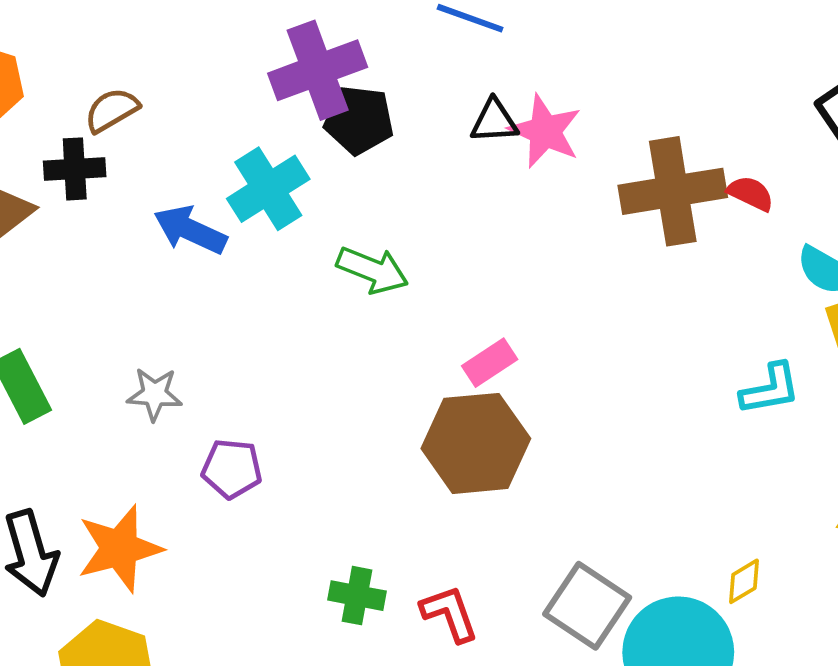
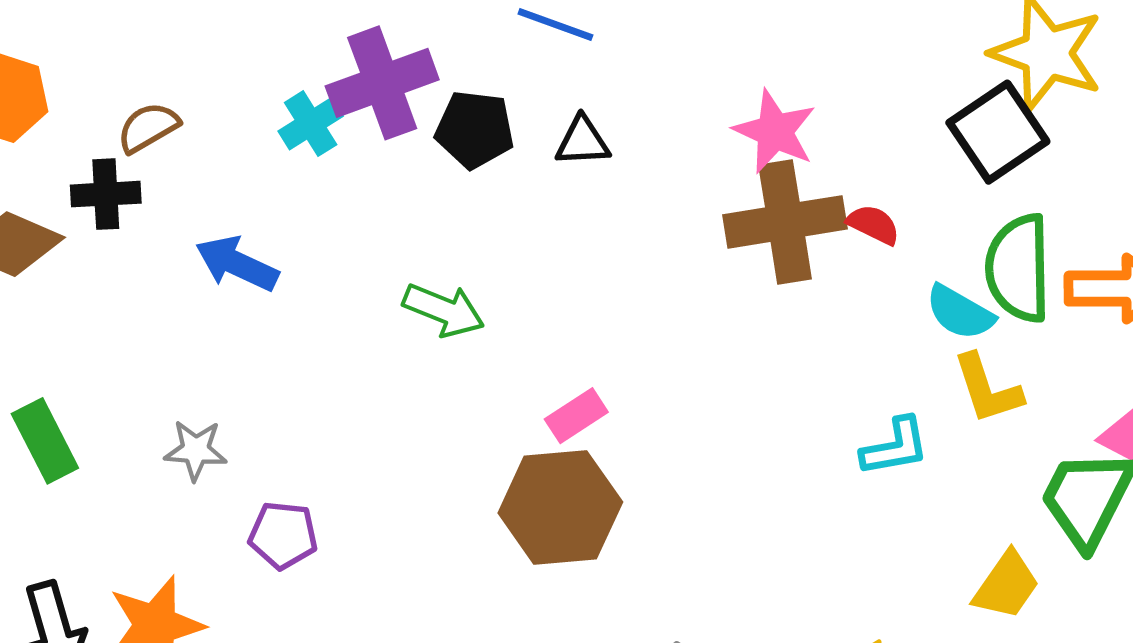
black pentagon: (359, 120) -> (475, 129), moved
pink star: (545, 131) -> (775, 132), moved
cyan cross: (268, 189) -> (311, 124), moved, size x0.7

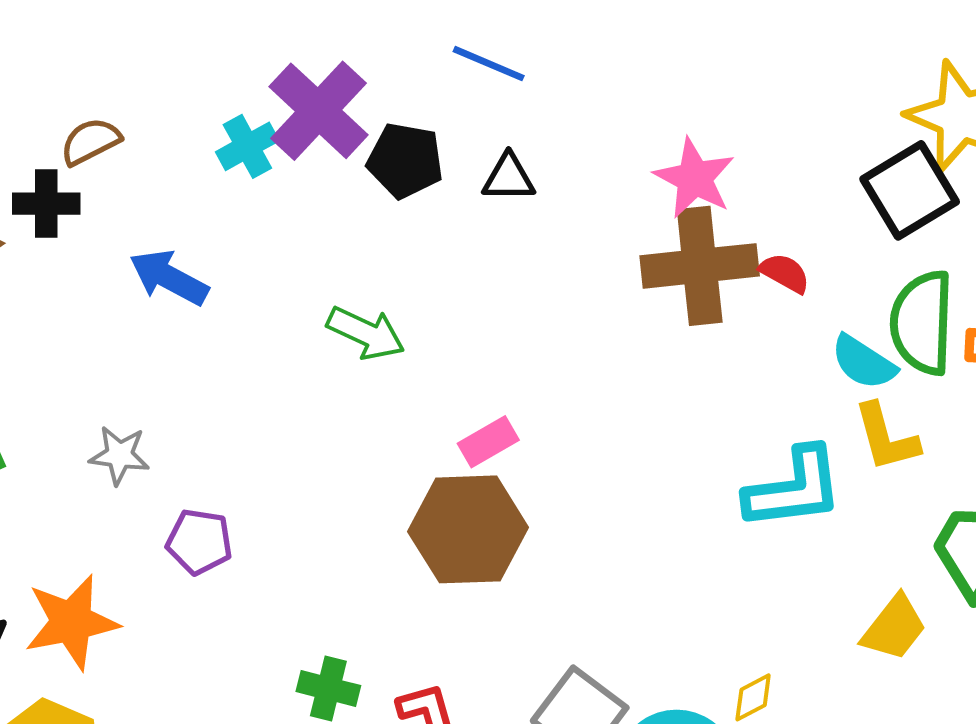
purple cross: (382, 83) -> (318, 111), turned -30
cyan L-shape: (895, 447) -> (794, 489), size x1.5

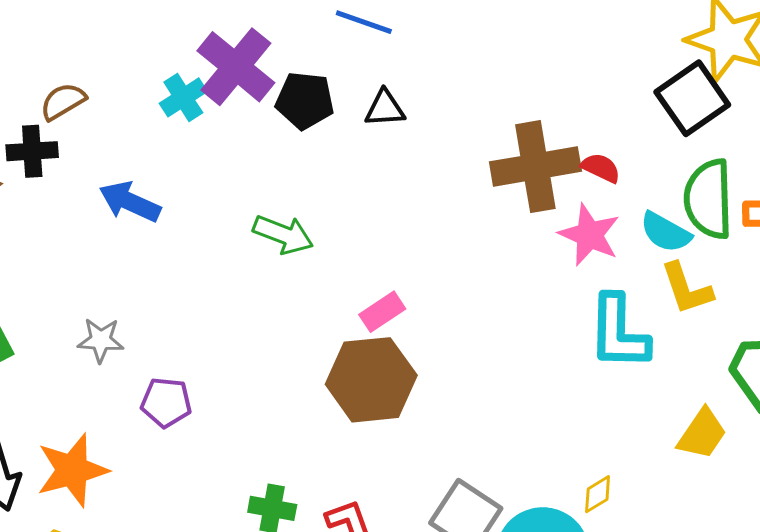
pink star: (694, 178) -> (589, 235), moved
cyan L-shape: (794, 489) -> (619, 332), turned 102

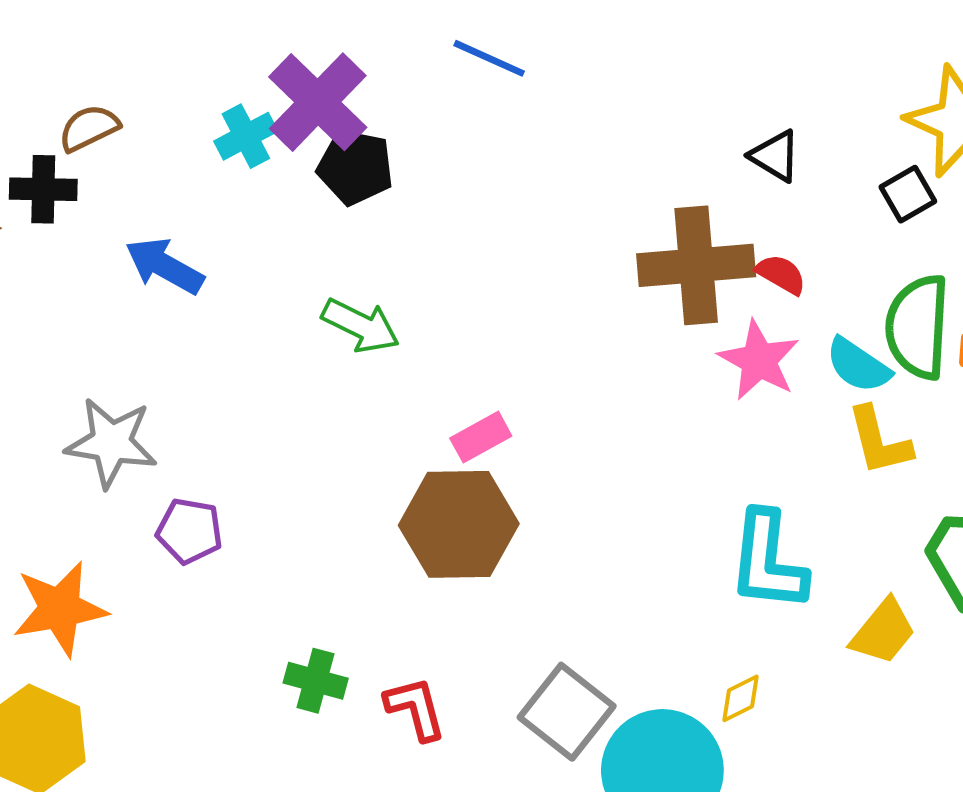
black square: (692, 98) -> (908, 194), size x0.6
black pentagon: (305, 100) -> (355, 167), moved
black triangle: (385, 109) -> (775, 156), moved, turned 30
cyan L-shape: (619, 332) -> (768, 561), moved
gray star: (101, 340) -> (111, 443), size x1.5

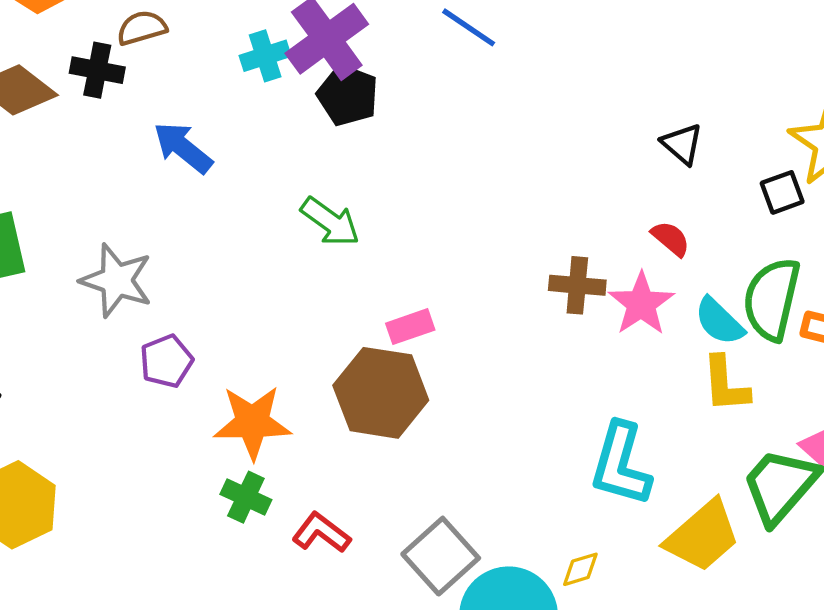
brown cross: (696, 265) -> (577, 285), moved, size x0.6
purple pentagon: (189, 531) -> (166, 361), turned 30
orange star: (60, 609) -> (252, 422), moved
yellow trapezoid: (883, 632) -> (703, 536), size x1.4
red L-shape: (415, 708) -> (321, 533), turned -48

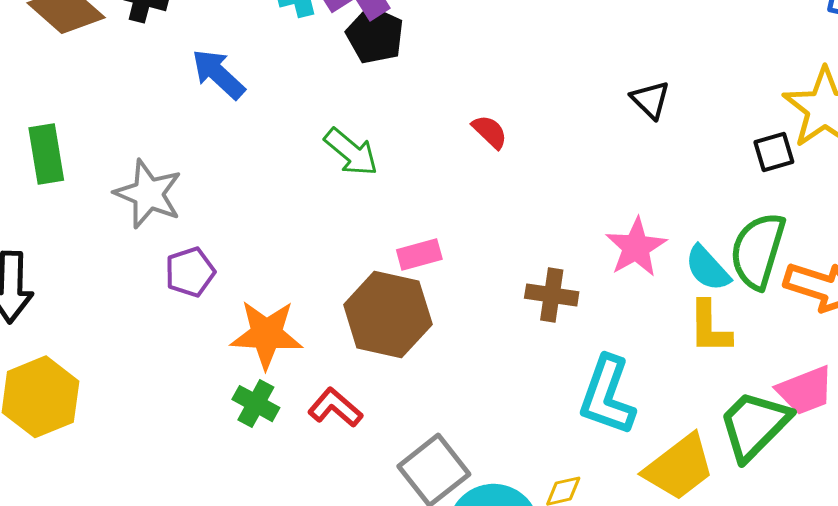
black triangle: (682, 144) -> (650, 100), moved
red semicircle: (671, 239) -> (490, 132), moved
brown cross: (577, 285) -> (552, 295), moved
red L-shape: (321, 533) -> (335, 408), moved

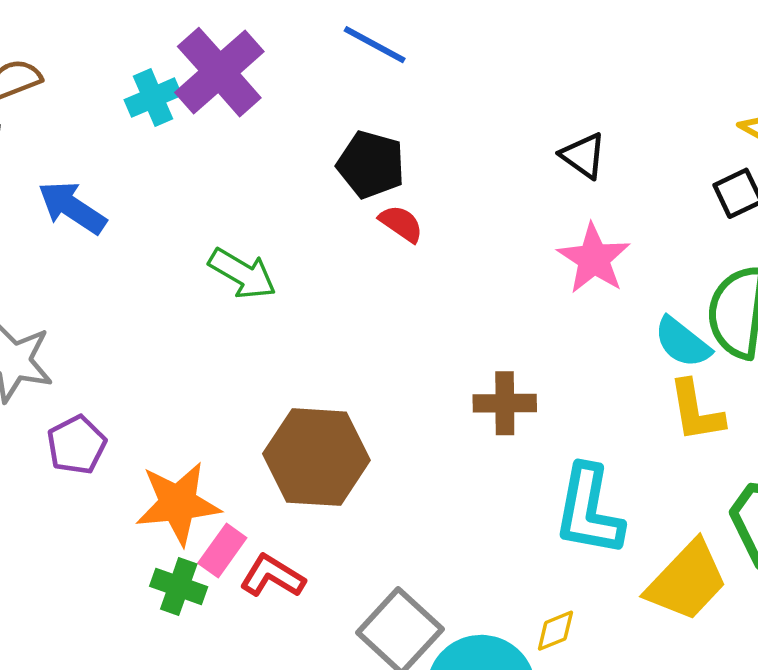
black pentagon: (375, 35) -> (371, 165), moved
pink star: (636, 247) -> (594, 259), moved
pink rectangle: (419, 255) -> (222, 551), moved, turned -30

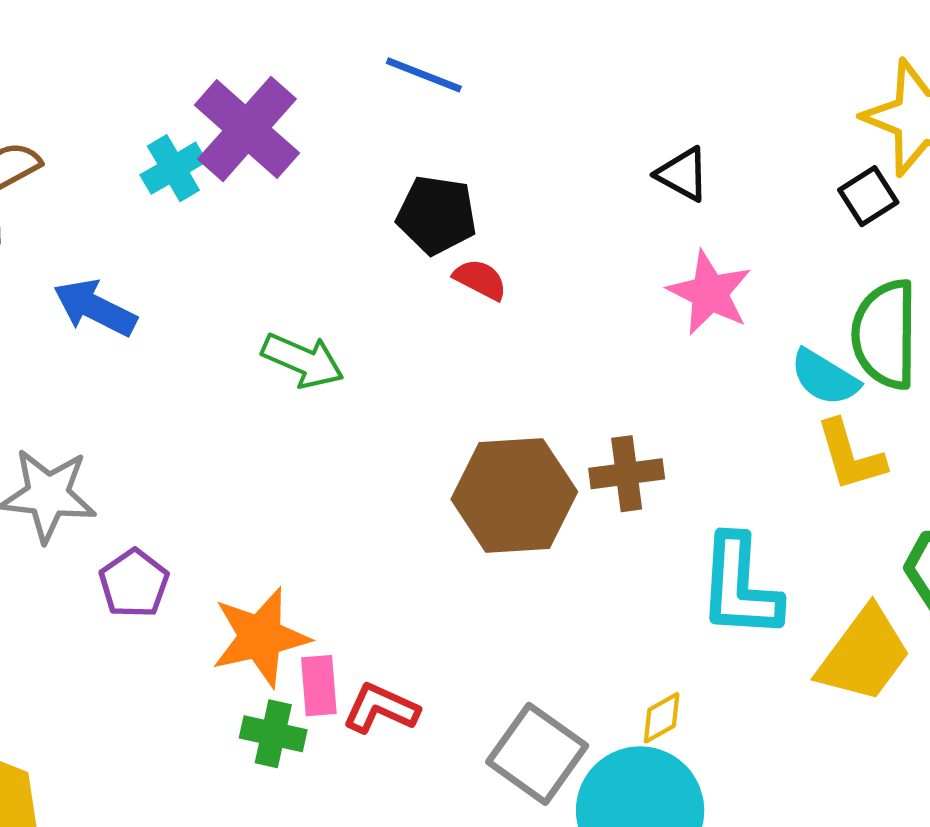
brown hexagon: (316, 457) -> (514, 496), moved
pink rectangle: (222, 551) -> (319, 686), turned -33
yellow diamond: (555, 631) -> (662, 718), moved

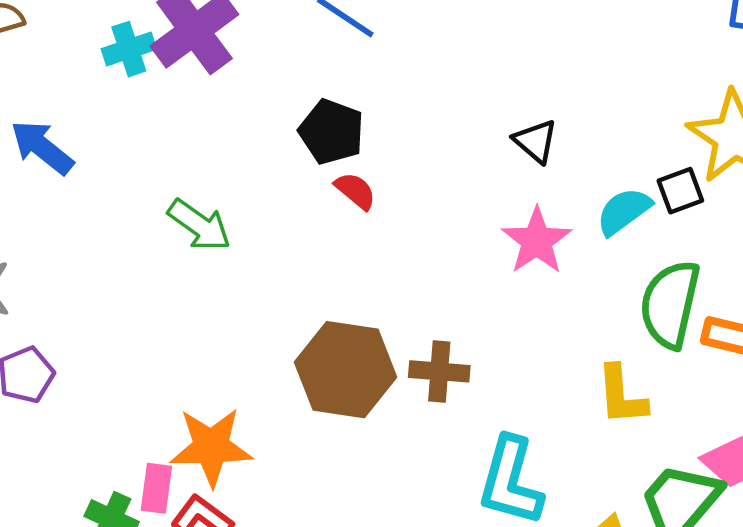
cyan semicircle: (825, 377) -> (624, 211), moved, turned 100
orange star: (260, 637) -> (211, 447), moved

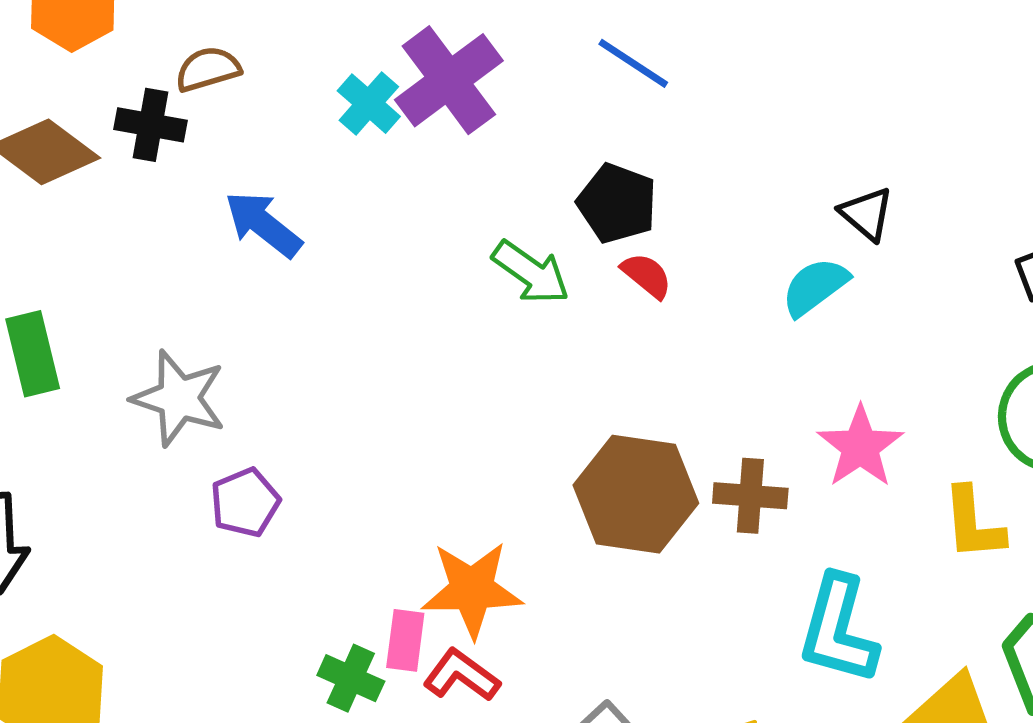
cyan cross: (129, 49) -> (369, 104), turned -30
cyan semicircle: (624, 211) -> (815, 287), moved
green arrow: (199, 225) -> (531, 272), moved
pink star: (537, 241) -> (860, 447), moved

